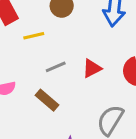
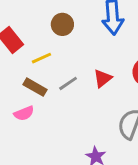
brown rectangle: (47, 100) -> (35, 87), moved

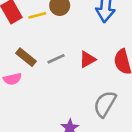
yellow line: (42, 58) -> (37, 15), moved

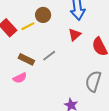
red triangle: (88, 59) -> (75, 35), moved

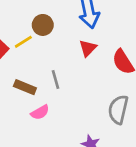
gray line: (49, 56) -> (56, 79), turned -64
pink semicircle: (20, 78) -> (40, 112), moved

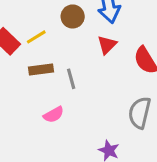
brown circle: (43, 25) -> (73, 16), moved
brown rectangle: (25, 87) -> (41, 70), moved, turned -30

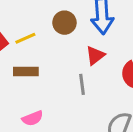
gray line: (71, 79) -> (82, 84), moved

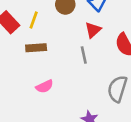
yellow line: (25, 38) -> (34, 20), turned -42

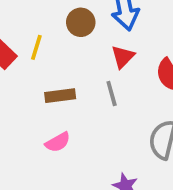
brown rectangle: (36, 48) -> (60, 96), moved

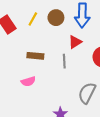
yellow line: (36, 47) -> (33, 19), moved

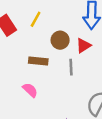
brown circle: (56, 18) -> (60, 40), moved
pink semicircle: (28, 81) -> (30, 90), turned -120

